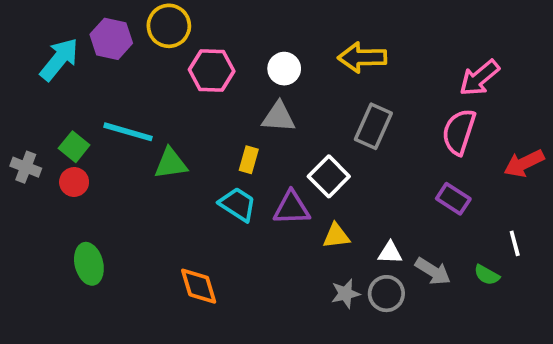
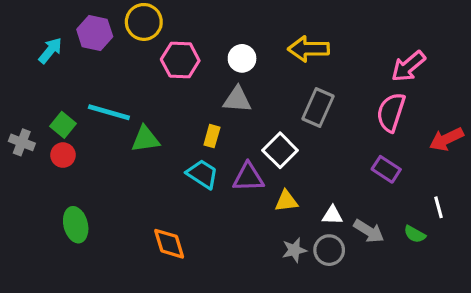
cyan arrow: (59, 59) -> (50, 50), size x0.7

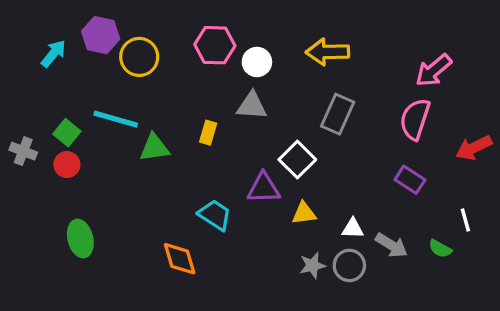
yellow circle: (144, 22) -> (139, 57), moved
pink hexagon: (180, 60) -> (215, 45), moved
yellow rectangle: (212, 136) -> (208, 133), moved
cyan trapezoid: (202, 174) -> (215, 215), moved

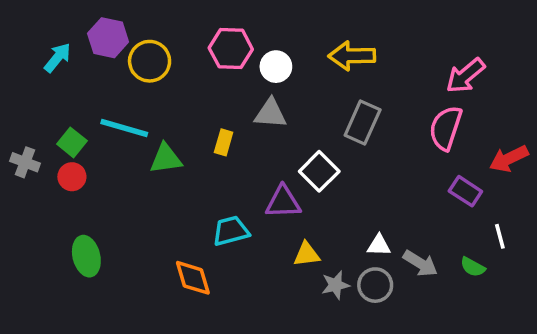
purple rectangle: (410, 180) -> (465, 191), moved
yellow triangle: (304, 213) -> (307, 254), moved
cyan trapezoid: (215, 215) -> (231, 231), turned -48

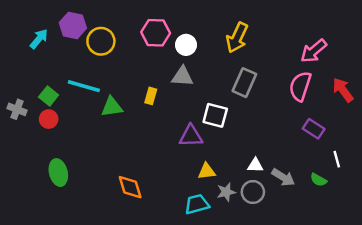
yellow arrow: (352, 56) -> (237, 38), turned -64
red arrow: (509, 159) -> (343, 90), moved, turned 80
white square: (319, 171) -> (215, 115), turned -30
cyan trapezoid: (231, 231) -> (197, 204), moved

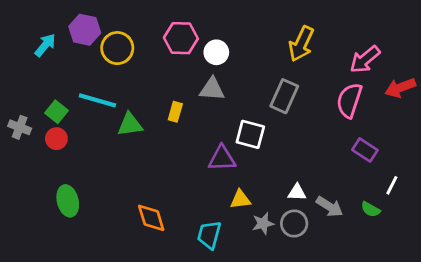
yellow arrow: (237, 38) -> (301, 44), moved
red arrow: (343, 90) -> (400, 88), moved, turned -75
white line: (337, 159) -> (392, 185), turned 42
cyan trapezoid: (197, 204) -> (209, 235), moved, turned -60

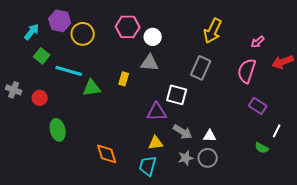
pink arrow: (365, 59) -> (258, 42), size x0.6
green square: (56, 112) -> (42, 56), moved
yellow triangle: (240, 199) -> (156, 143), moved
green ellipse: (68, 201) -> (58, 130), moved
gray arrow: (330, 207) -> (183, 132), moved

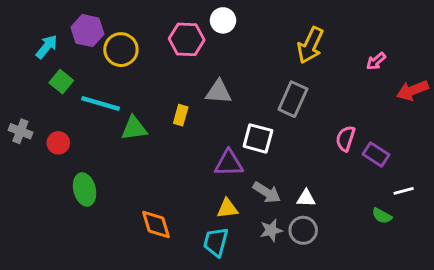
white circle: (153, 37) -> (223, 20), moved
pink semicircle: (247, 71) -> (345, 138), moved, size x0.7
white line: (277, 131) -> (404, 191), turned 48

